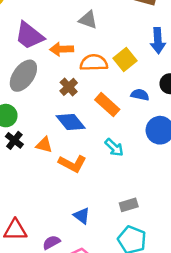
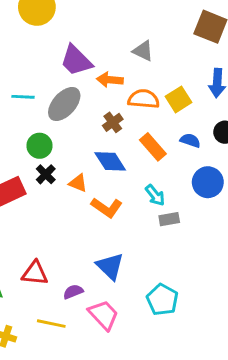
gray rectangle: (129, 205) -> (169, 219), moved
blue triangle: (82, 216) -> (110, 266), size x1.5

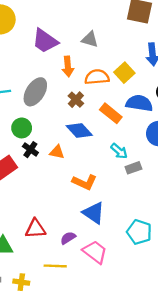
purple trapezoid: (76, 60) -> (45, 41), moved
orange arrow: (110, 80) -> (68, 67), turned -90
blue semicircle: (190, 140) -> (139, 103), size x1.6
orange L-shape: (107, 207) -> (85, 182), moved

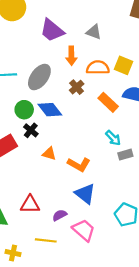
yellow square: (124, 73) -> (124, 65), turned -30
blue diamond: (79, 131) -> (50, 110), moved
orange triangle: (57, 152) -> (49, 154), moved

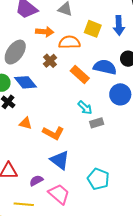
orange arrow: (71, 56) -> (45, 32), turned -84
yellow square: (124, 65) -> (93, 29), moved

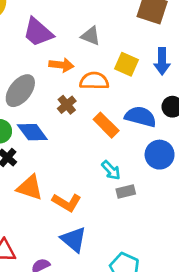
orange triangle: (26, 123) -> (30, 188), size x1.5

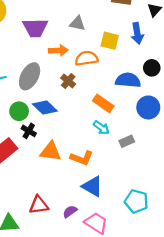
purple trapezoid: (38, 32) -> (35, 28), turned -32
orange rectangle: (106, 125) -> (103, 103), moved
cyan arrow: (111, 170) -> (101, 128), moved

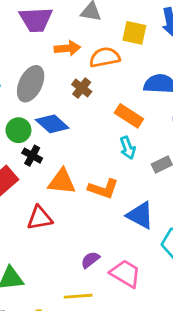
cyan arrow: (101, 128) -> (128, 148), turned 35
blue triangle: (92, 186) -> (140, 215), moved
red triangle: (39, 205) -> (40, 218), moved

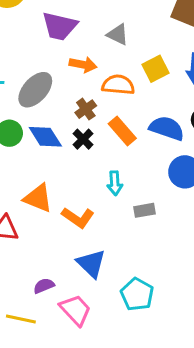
yellow square: (134, 33) -> (155, 69), turned 35
orange rectangle: (129, 116) -> (122, 131), moved
black cross: (32, 156) -> (83, 139), moved
blue triangle: (140, 215) -> (91, 264), moved

